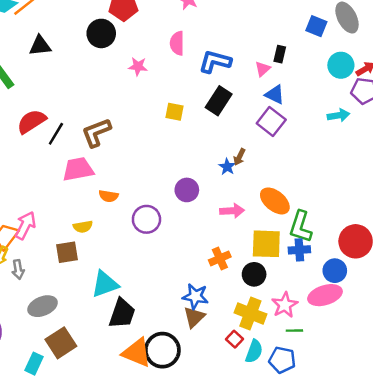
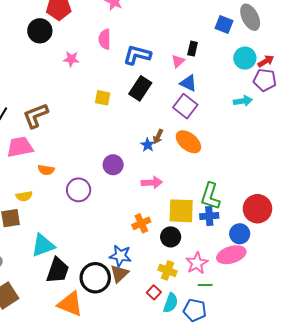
orange ellipse: (275, 201) -> (188, 142), moved
yellow cross: (250, 313) -> (167, 270), size x0.7
black circle: (162, 350) -> (95, 278), moved

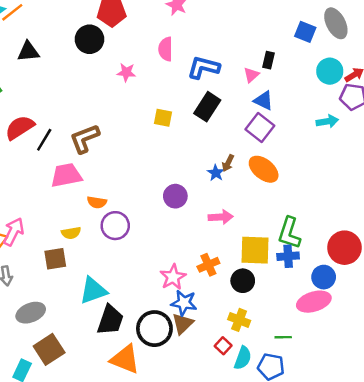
purple circle: (79, 190) -> (115, 226), moved
pink star: (197, 263) -> (173, 277), moved

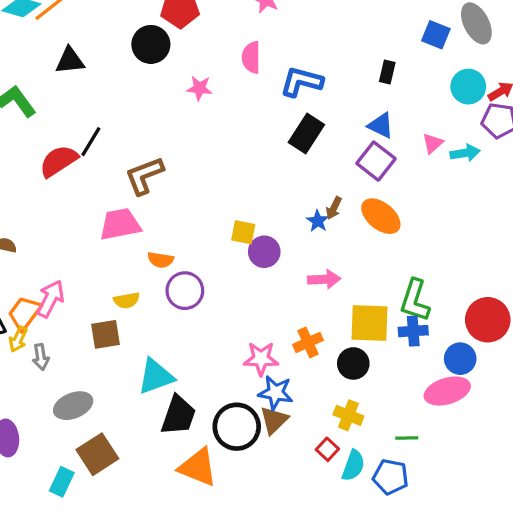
pink triangle: (251, 75) -> (433, 143), moved
yellow square: (163, 118) -> (243, 232), moved
black line: (44, 140) -> (91, 142), moved
pink star: (173, 277) -> (261, 359), turned 30

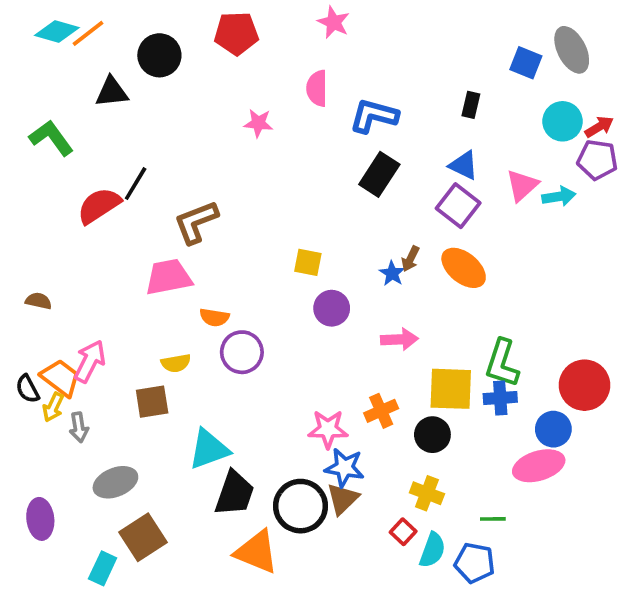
black circle: (151, 44) -> (159, 55), moved
pink triangle: (433, 143) -> (522, 185), size x1.4
yellow square: (243, 232) -> (308, 262), moved
orange trapezoid: (25, 313) -> (60, 378), turned 90

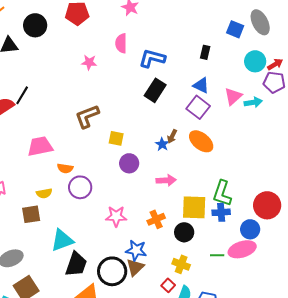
brown L-shape: (196, 222) -> (87, 116), moved
pink star: (328, 429) -> (116, 216), moved
green line: (493, 519) -> (217, 255), moved

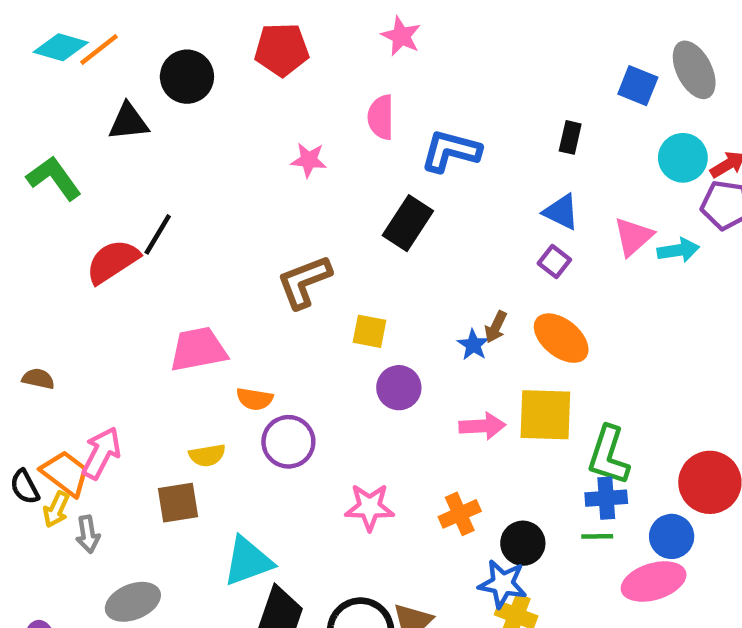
black rectangle: (155, 90) -> (408, 223), moved
purple square: (198, 107) -> (554, 261), size x0.6
yellow square: (194, 207) -> (545, 415), moved
blue star: (136, 250) -> (503, 584), moved
green line: (217, 255) -> (597, 536), moved

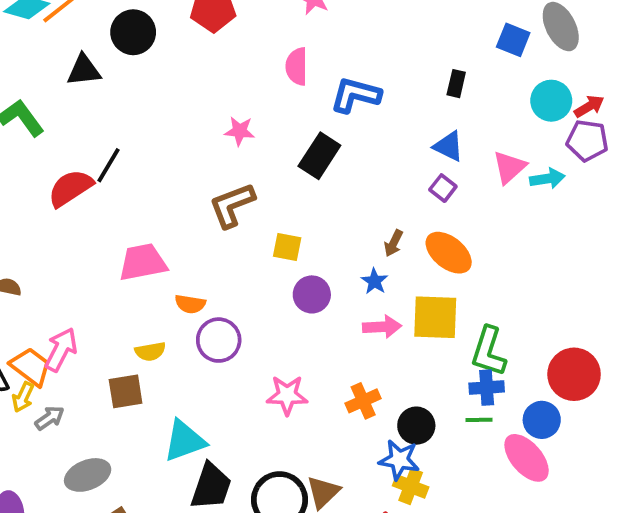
pink star: (309, 160) -> (240, 131), moved
blue star: (473, 345) -> (375, 281), moved
gray arrow: (88, 534) -> (50, 418), turned -116
pink ellipse: (654, 582) -> (527, 458), turned 66

